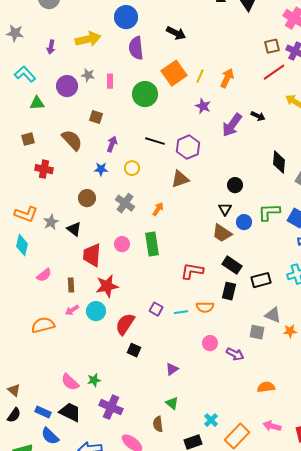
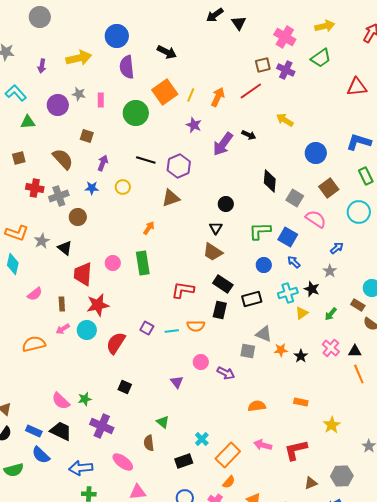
red line: (274, 72) -> (251, 91), moved
gray cross: (125, 203) -> (59, 196), moved, turned 36
blue circle: (244, 222) -> (264, 265), moved
black square: (134, 350) -> (125, 387), moved
purple triangle: (172, 369) -> (177, 382), moved, turned -32

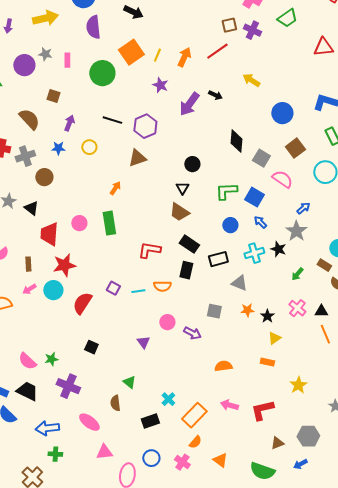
gray star: (330, 271) -> (296, 231), size x1.5
yellow triangle: (302, 313) -> (274, 338), moved
gray triangle: (264, 334) -> (239, 283), moved

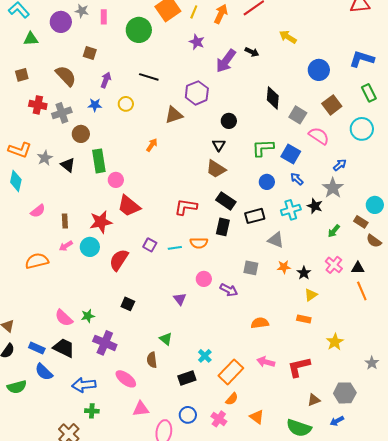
purple hexagon: (145, 126) -> (197, 93), moved
green rectangle: (109, 223) -> (99, 161), moved
red trapezoid: (49, 234) -> (129, 206), moved, turned -55

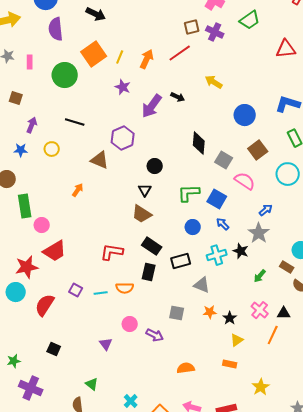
brown triangle: (174, 115) -> (100, 160), turned 42
red trapezoid: (129, 206) -> (55, 251), turned -70
orange line: (362, 291) -> (273, 335), moved, turned 48

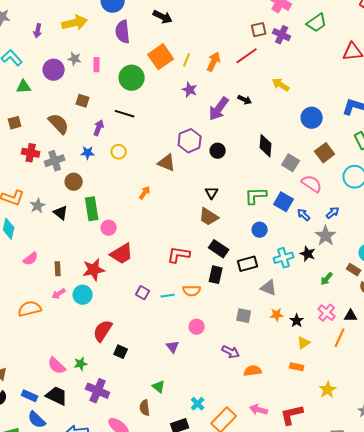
black line: (75, 122) -> (125, 114), moved
black circle: (155, 166) -> (218, 151), moved
blue arrow: (223, 224) -> (304, 215), moved
red semicircle: (45, 305) -> (103, 331), moved
purple arrow: (155, 335) -> (231, 352), moved

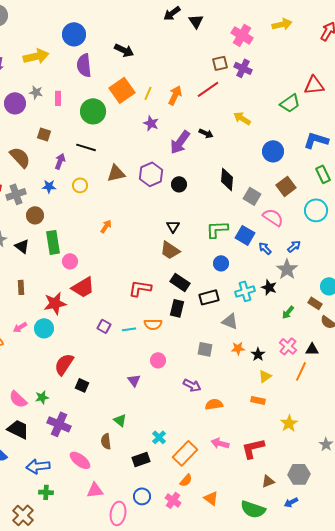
green trapezoid: (317, 23) -> (290, 103), moved
brown triangle: (167, 163) -> (116, 173), moved, turned -36
brown rectangle: (58, 269) -> (21, 287), moved

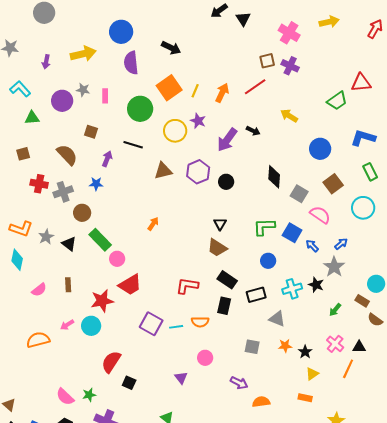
yellow circle: (80, 185) -> (175, 131), moved, size x1.5
green rectangle: (53, 242) -> (100, 240), turned -35
purple square: (104, 326) -> (151, 324), size x1.6

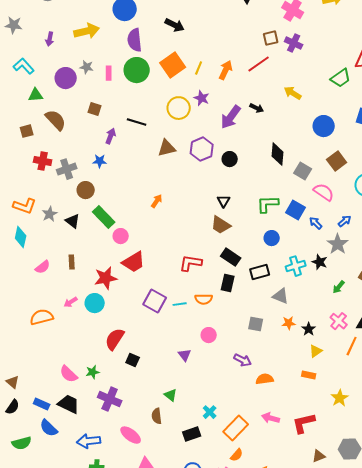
green circle: (140, 109) -> (137, 70), moved
brown semicircle: (67, 155) -> (56, 120), moved

